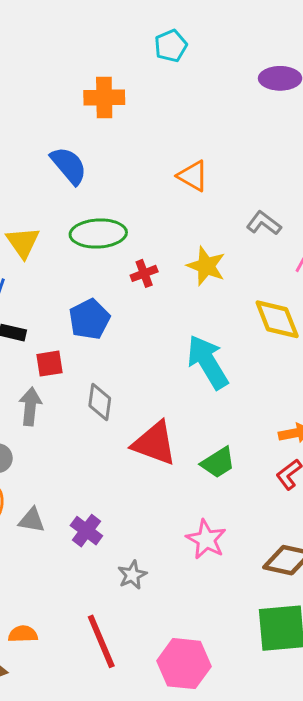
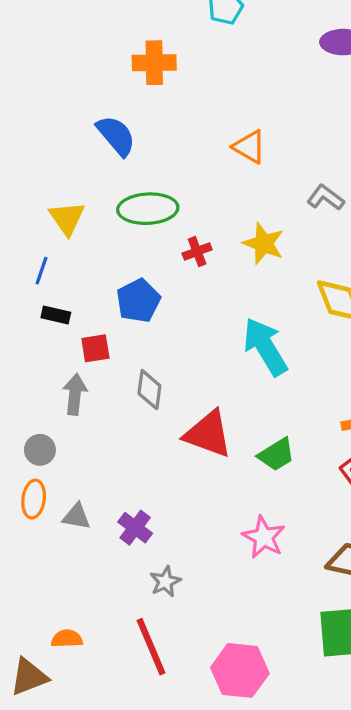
gray star: (132, 575) -> (165, 582), moved

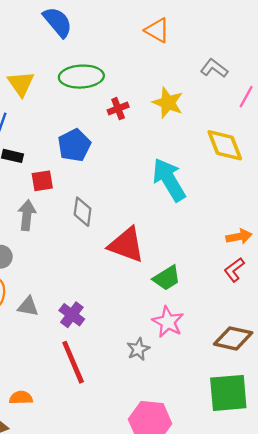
green trapezoid: (276, 455) -> (167, 278), moved
gray star: (165, 582) -> (138, 349), moved
red line: (151, 647) -> (73, 362), moved

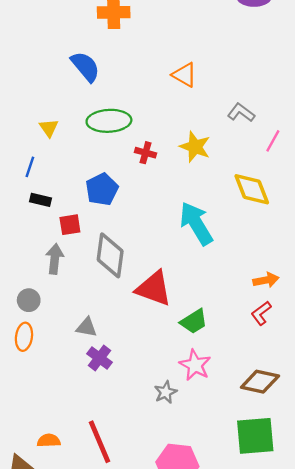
yellow triangle: (21, 84) -> (49, 128), size x0.7
red cross: (118, 109) -> (146, 153), turned 36
gray diamond: (83, 212) -> (110, 255), size x1.5
gray triangle: (28, 306) -> (87, 327), moved
red line: (73, 362) -> (99, 442), moved

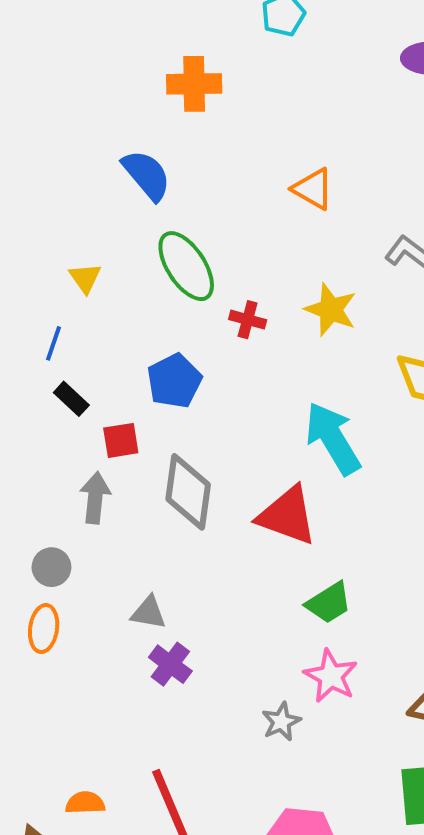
green ellipse: (109, 121) -> (186, 266), turned 60
black rectangle: (40, 200) -> (71, 399), turned 30
red triangle: (154, 288) -> (287, 516), moved

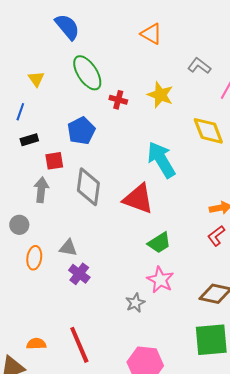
black rectangle: (71, 399) -> (29, 140), turned -60
orange ellipse: (44, 629) -> (34, 258), moved

